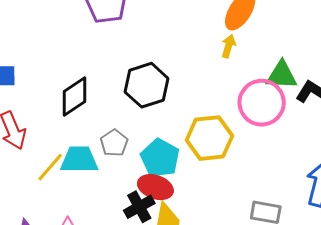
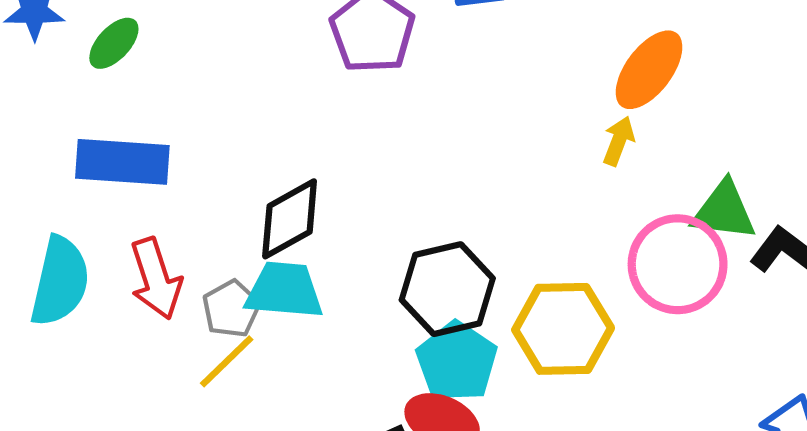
black hexagon: (147, 85) -> (447, 289), moved
gray pentagon: (114, 143) -> (231, 309), moved
cyan trapezoid: (79, 160) -> (284, 290), moved

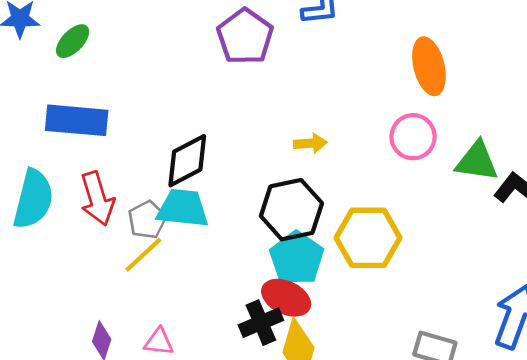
orange ellipse: (649, 70) -> (429, 66), turned -52
yellow arrow: (619, 141) -> (310, 143), moved, turned 64
pink circle: (678, 264) -> (413, 137), moved, size x0.7

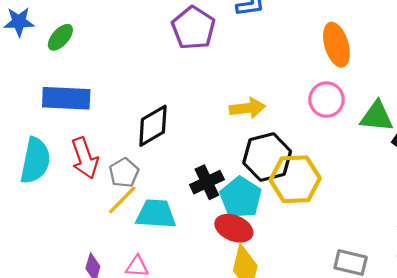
yellow arrow: (310, 143) -> (247, 108), size x1.4
cyan trapezoid: (183, 208) -> (156, 214), moved
black hexagon: (291, 210) -> (267, 157), moved
black cross: (261, 323) -> (207, 182), moved

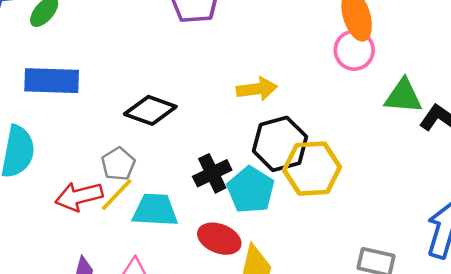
pink circle: (327, 100) -> (354, 50), moved
black diamond: (153, 126) -> (150, 110), turned 51
red arrow: (85, 158) -> (79, 196), moved, turned 96
red ellipse: (234, 228) -> (219, 239), moved

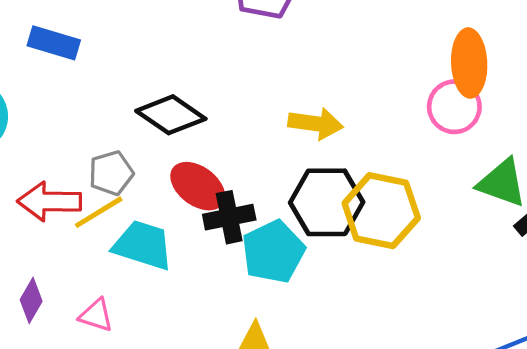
blue rectangle: (52, 81) -> (54, 43), size x0.7
yellow hexagon: (312, 169) -> (381, 211), moved
red ellipse: (219, 239) -> (198, 186), moved

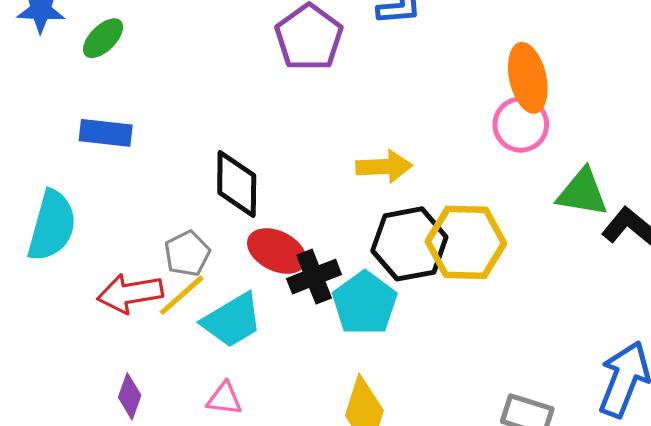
black diamond: (171, 115) -> (237, 184), turned 66
cyan trapezoid: (143, 245) -> (232, 320), turned 142
pink triangle: (96, 315) -> (224, 399), moved

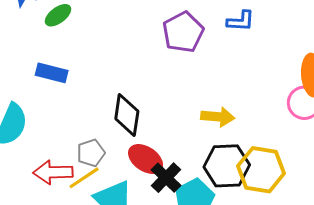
black cross: (314, 277) -> (166, 178), turned -32

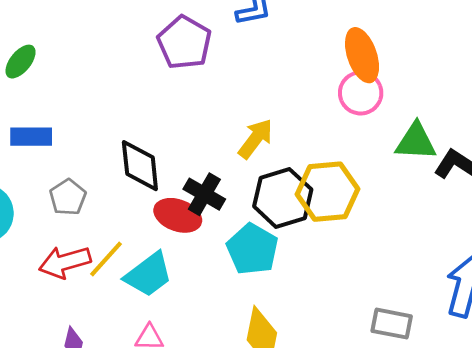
yellow arrow: (218, 117) -> (256, 139), turned -44
gray pentagon: (91, 153) -> (68, 197), moved
black cross: (166, 178) -> (204, 194), moved

